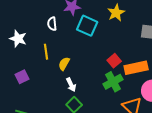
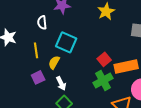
cyan square: (87, 26) -> (66, 42), moved
purple square: (22, 77) -> (38, 77), moved

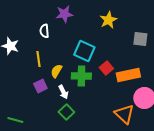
cyan square: (66, 42) -> (84, 51), moved
green cross: (103, 80) -> (81, 76), moved, turned 30

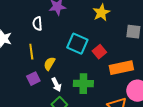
red square: (106, 68) -> (99, 52), moved
green cross: (81, 76) -> (83, 84), moved

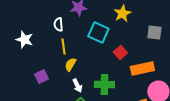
cyan square: (77, 44) -> (98, 33), moved
yellow line: (31, 52) -> (63, 47), moved
purple square: (33, 79) -> (41, 77), moved

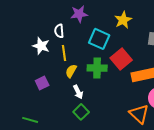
white star: (24, 40) -> (41, 46), moved
red square: (120, 53) -> (121, 59), size x1.5
green cross: (104, 85) -> (97, 68), moved

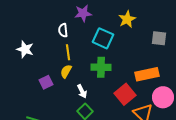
white star: (41, 46) -> (25, 49), moved
red square: (121, 59) -> (125, 94), moved
yellow semicircle: (71, 71) -> (66, 71), moved

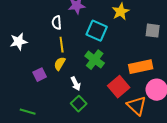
white star: (25, 49) -> (19, 42), turned -30
green cross: (101, 67) -> (95, 60), turned 36

